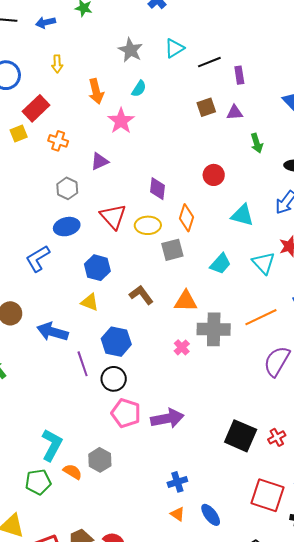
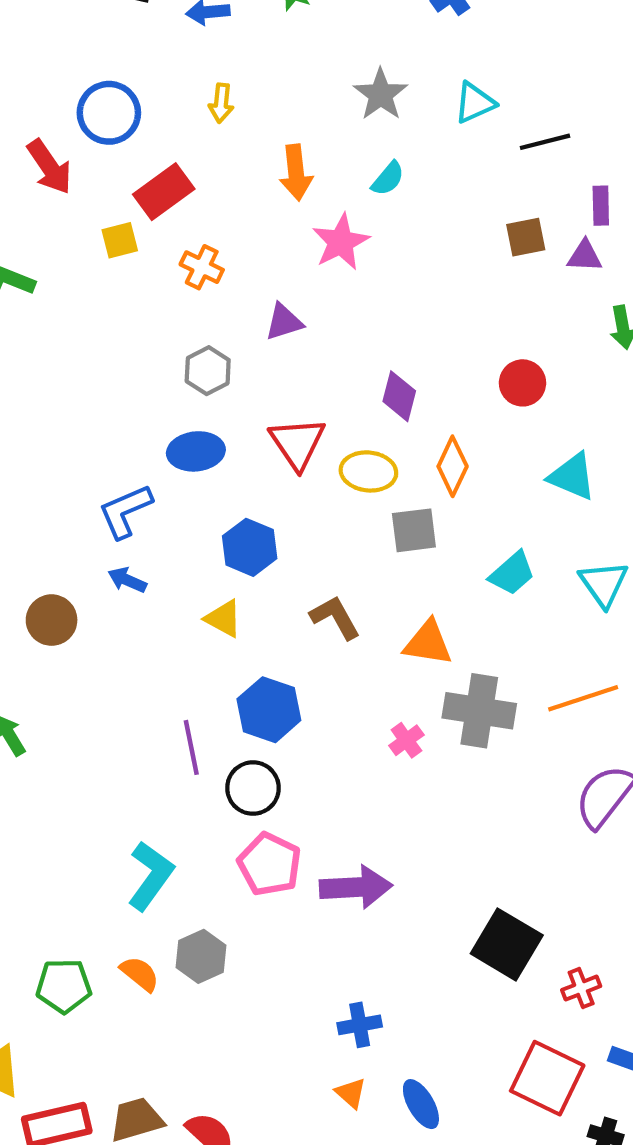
purple rectangle: (239, 75) -> (601, 206), moved
blue arrow: (52, 332) -> (127, 580), moved, size x0.6
red cross: (277, 437) -> (581, 988), moved
cyan L-shape: (52, 445) -> (151, 876), moved

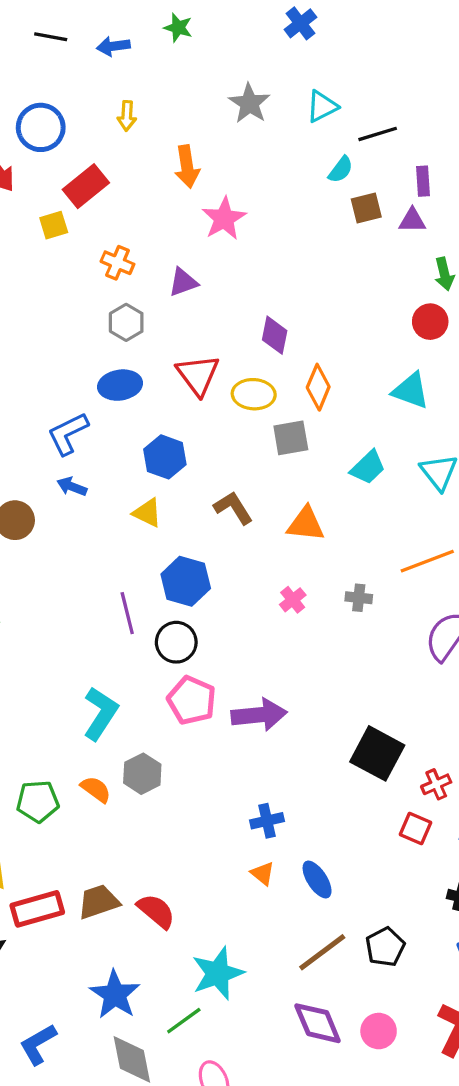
cyan semicircle: (388, 179) -> (341, 170), moved
orange cross: (202, 267) -> (117, 263), moved
red circle: (523, 383) -> (430, 322), moved
gray cross: (479, 711) -> (359, 598), moved, size x0.5
red square: (547, 1078) -> (415, 829), moved, size x0.6

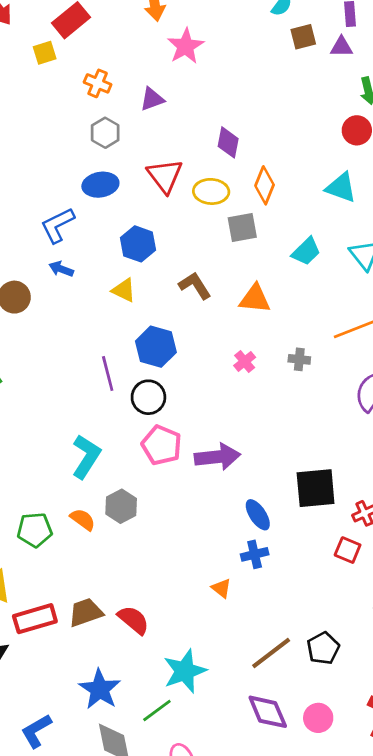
black square: (377, 753) -> (316, 488), turned -33
blue cross: (267, 821) -> (255, 554), moved
blue ellipse: (317, 879) -> (258, 515), moved

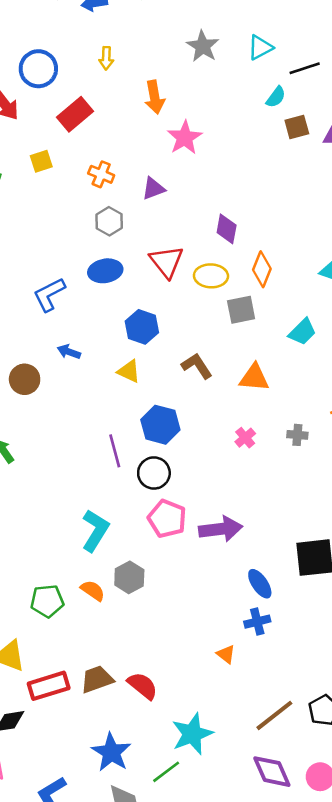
yellow square: (45, 53) -> (41, 161), moved
blue L-shape: (58, 225) -> (49, 294), moved

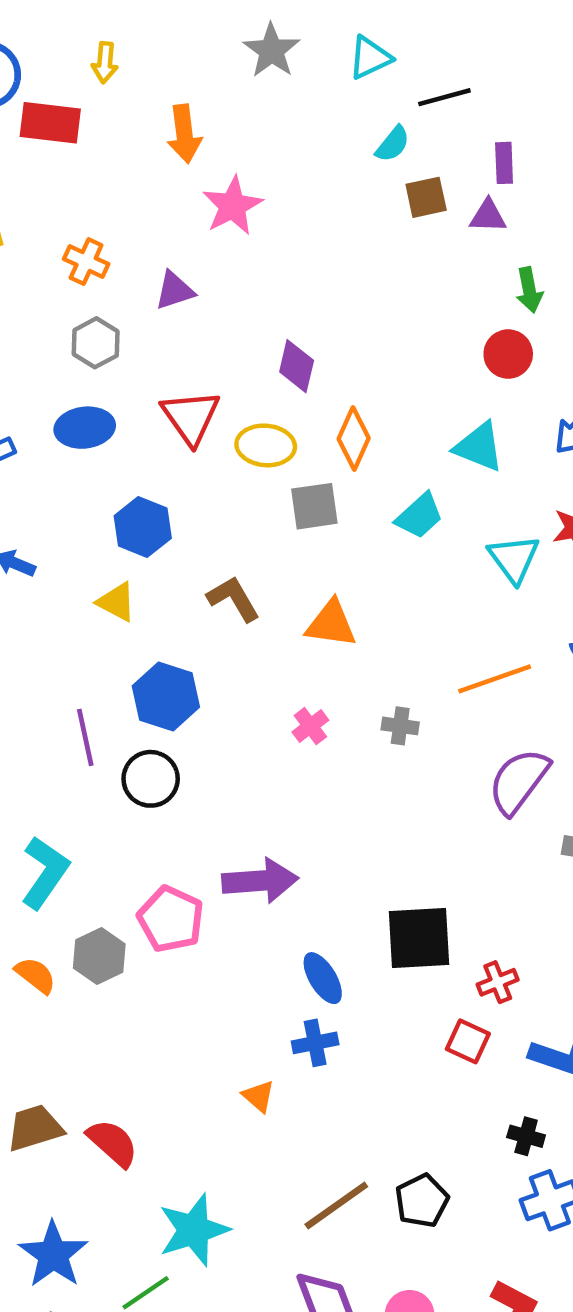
red rectangle: (75, 114) -> (50, 123), moved, turned 44
cyan trapezoid: (302, 332) -> (419, 516), moved
pink pentagon: (167, 519) -> (171, 919), moved

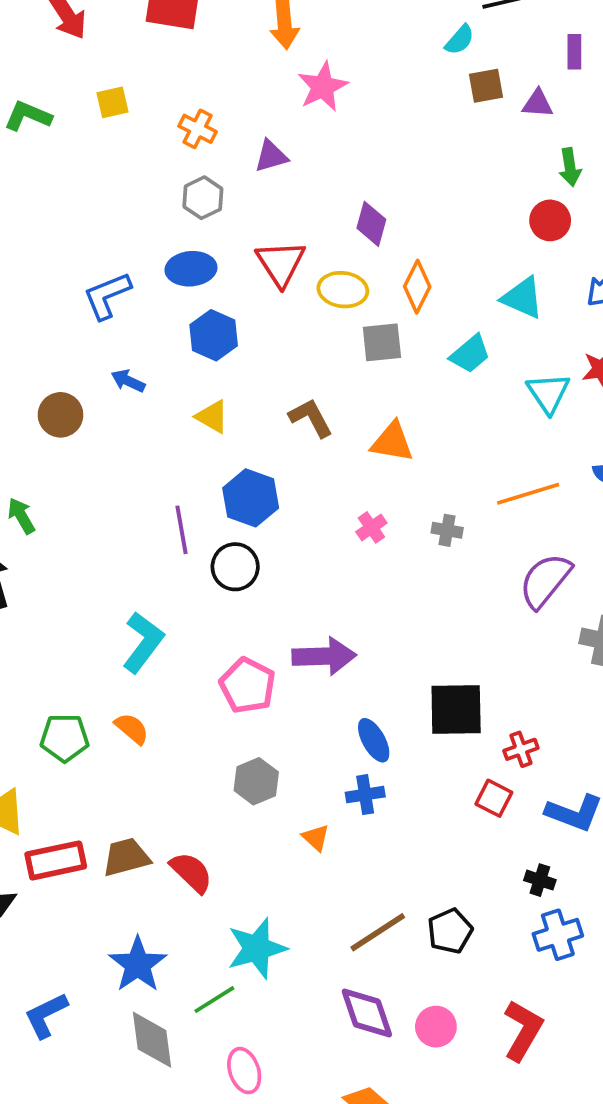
purple rectangle: (504, 163) -> (574, 52), moved
blue hexagon: (143, 527) -> (214, 335), moved
gray hexagon: (99, 956) -> (256, 781), moved

